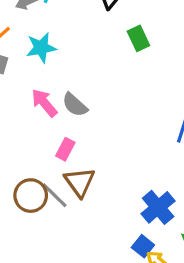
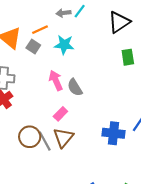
blue cross: (158, 207) -> (114, 133), moved, turned 30

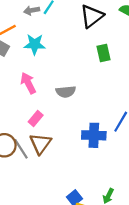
gray semicircle: (75, 87) -> (66, 92), moved, turned -60

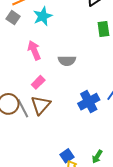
cyan star: (35, 44) -> (43, 16), turned -30
blue cross: (94, 135) -> (89, 102), turned -35

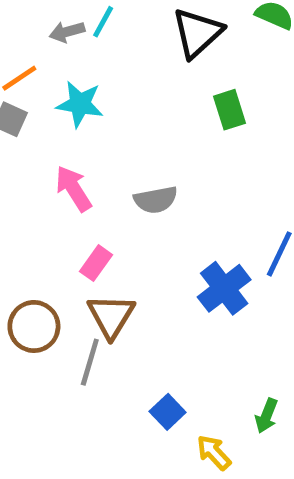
cyan star: (43, 16) -> (80, 104), turned -30
gray line: (23, 108) -> (90, 362), moved, turned 54
blue square: (67, 156) -> (168, 412), moved

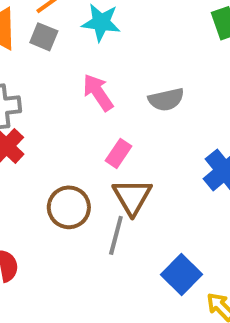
blue square: (168, 412) -> (181, 275), size x1.4

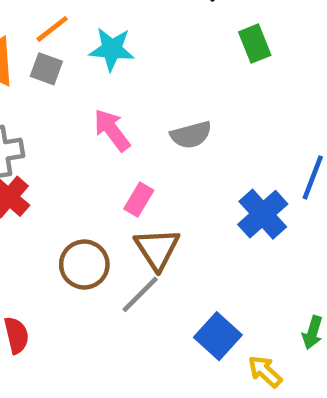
gray line: (116, 235) -> (140, 294), turned 33

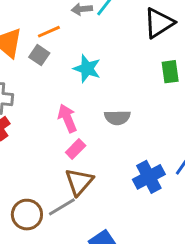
cyan star: (112, 49) -> (87, 69), moved
pink arrow: (112, 130) -> (67, 118), moved
brown circle: (84, 265) -> (27, 215), moved

